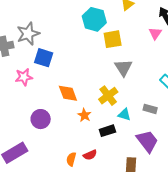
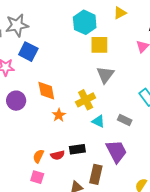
purple circle: (41, 119) -> (16, 101), moved
black rectangle: (107, 131) -> (77, 149), moved

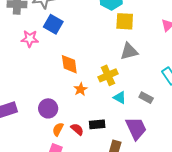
gray triangle: (105, 75) -> (129, 51), turned 36
purple circle: (16, 101) -> (48, 108), moved
red semicircle: (58, 155) -> (77, 129), turned -128

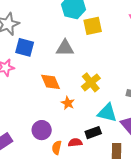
gray triangle: (129, 51) -> (65, 48), moved, turned 30
cyan triangle: (120, 98) -> (107, 113), moved, size x1.5
red semicircle: (77, 129) -> (75, 143), turned -32

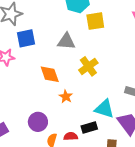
blue square: (25, 47) -> (26, 38), turned -30
yellow cross: (91, 82) -> (88, 66), moved

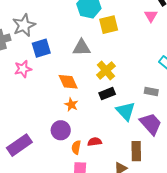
orange star: (66, 97) -> (71, 105), moved
cyan triangle: (104, 109) -> (126, 111), turned 35
black rectangle: (89, 127) -> (107, 94), moved

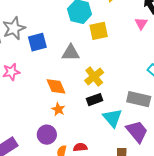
blue square: (41, 48) -> (37, 42), moved
gray rectangle: (151, 91) -> (139, 99), size x1.6

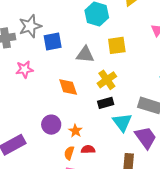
yellow square: (99, 31) -> (117, 45), moved
orange star: (58, 109) -> (75, 131), moved
purple circle: (47, 135) -> (51, 125), moved

